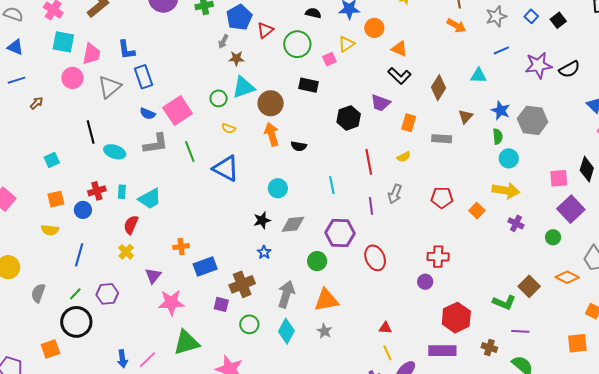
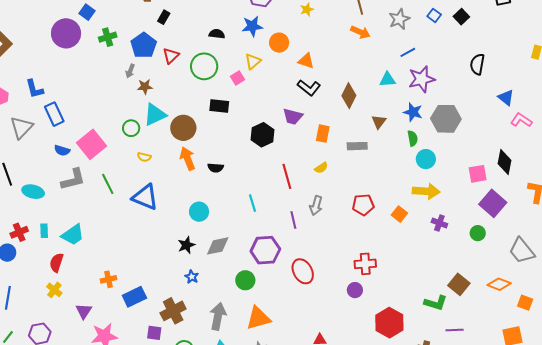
purple star: (538, 65) -> (422, 79), moved
black semicircle: (569, 69) -> (477, 64), turned 135
orange diamond: (567, 277) -> (499, 284), moved

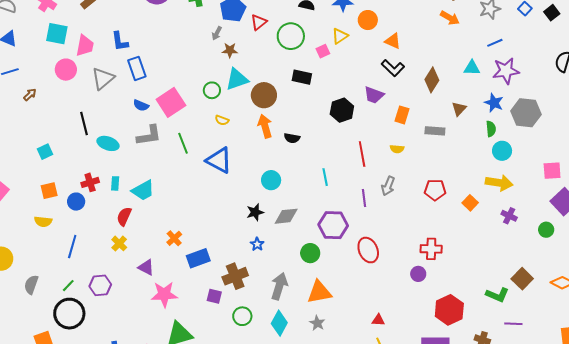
yellow semicircle: (321, 168) -> (397, 149), turned 32
orange cross: (109, 279) -> (174, 238), turned -35
purple triangle: (84, 311) -> (146, 267), turned -42

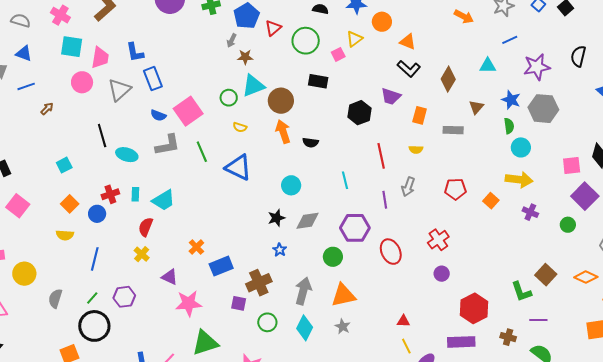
purple star: (506, 71) -> (537, 67), moved
orange square: (49, 191) -> (70, 204), turned -30
red cross: (431, 249) -> (438, 240), moved, turned -35
green L-shape: (497, 295) -> (521, 292), turned 50

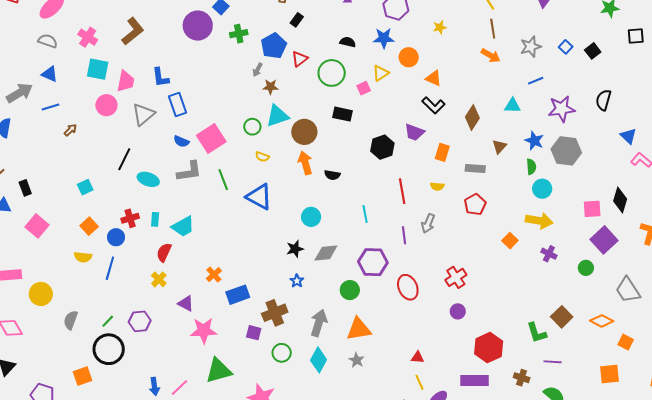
black line: (102, 136) -> (124, 159), turned 40
red pentagon: (455, 189) -> (475, 204), moved, turned -30
blue line: (95, 259) -> (110, 268), moved

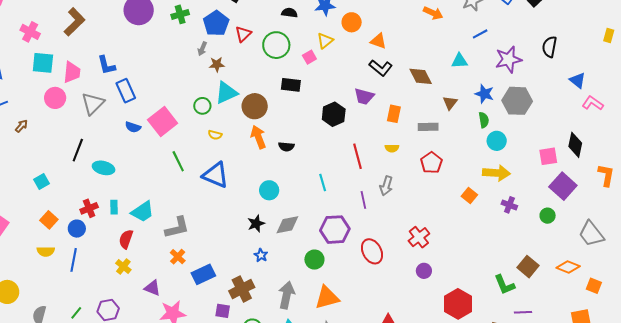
brown diamond: (472, 117) -> (421, 76), turned -55
gray L-shape: (189, 171) -> (177, 228), moved

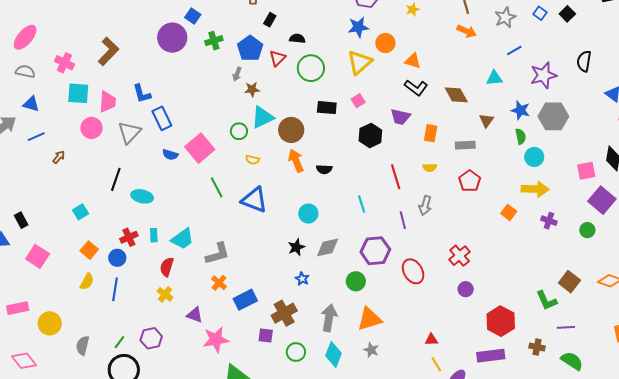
black semicircle: (289, 13) -> (297, 39), moved
yellow triangle: (325, 41) -> (360, 62), size x1.5
pink square: (309, 57) -> (358, 101), moved
yellow semicircle: (46, 251) -> (87, 282), turned -60

